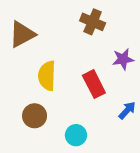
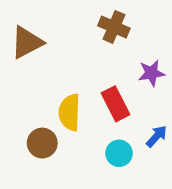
yellow semicircle: (47, 76) -> (70, 112), moved
cyan circle: (76, 135) -> (119, 153), moved

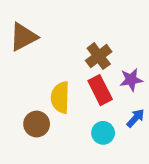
brown cross: (114, 27) -> (99, 56), moved, turned 30
purple star: (151, 73) -> (131, 80), moved

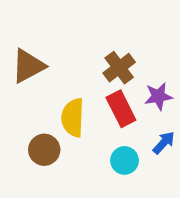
brown triangle: (23, 37) -> (28, 66), moved

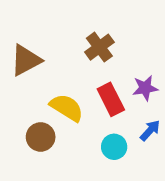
brown cross: (119, 68) -> (99, 47), moved
yellow semicircle: (73, 118) -> (67, 108), turned 120

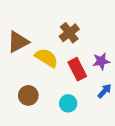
yellow semicircle: (67, 108) -> (46, 58), moved
cyan circle: (114, 147) -> (68, 103), moved

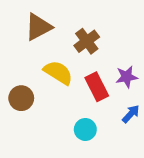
brown triangle: (18, 42) -> (38, 27), moved
brown circle: (28, 95) -> (21, 98), moved

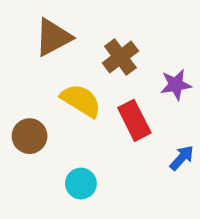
purple star: (127, 77) -> (176, 85), moved
cyan circle: (85, 129) -> (81, 184), moved

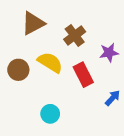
brown circle: (30, 136) -> (18, 70), moved

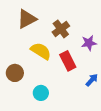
brown circle: (18, 70) -> (15, 73), moved

